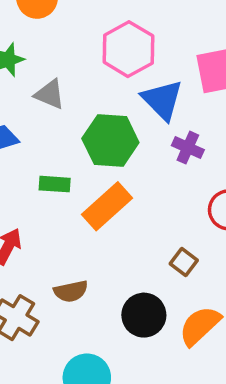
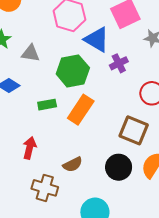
purple cross: (188, 148) -> (119, 63), turned -36
brown square: (184, 262) -> (134, 130), size x1.8

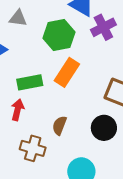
purple cross: (119, 63) -> (103, 27), size x1.4
green rectangle: (47, 105) -> (30, 82), moved, size x1.4
brown semicircle: (73, 164) -> (59, 125), turned 138

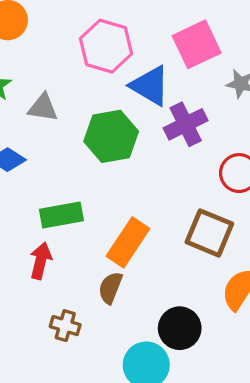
orange rectangle: (67, 72) -> (128, 242), moved
black circle: (104, 128) -> (180, 328), moved
brown cross: (33, 148) -> (65, 326), size x0.7

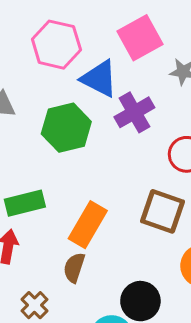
brown cross: (65, 326) -> (35, 305), turned 32

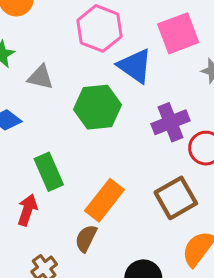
purple cross: (134, 112) -> (171, 122), moved
green rectangle: (25, 203) -> (49, 172), turned 72
brown square: (162, 211) -> (176, 198), turned 33

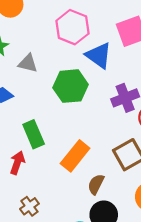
brown semicircle: (86, 238) -> (96, 184), moved

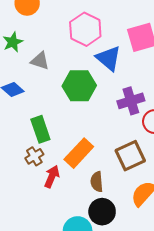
red arrow: (17, 163) -> (52, 177), moved
brown semicircle: (96, 184) -> (97, 182), turned -36
brown cross: (29, 206) -> (34, 156), moved

